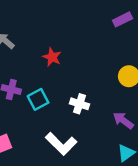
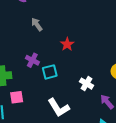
white cross: (79, 104) -> (86, 84), moved

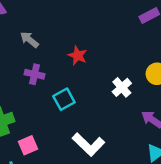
purple cross: (32, 60) -> (35, 74), moved
white cross: (86, 84) -> (122, 87), moved, turned 32

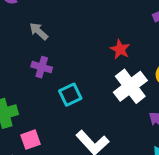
red star: (78, 56) -> (120, 49), moved
white cross: (122, 87) -> (130, 86), size x1.6

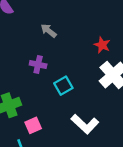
gray arrow: (39, 31) -> (49, 31), moved

